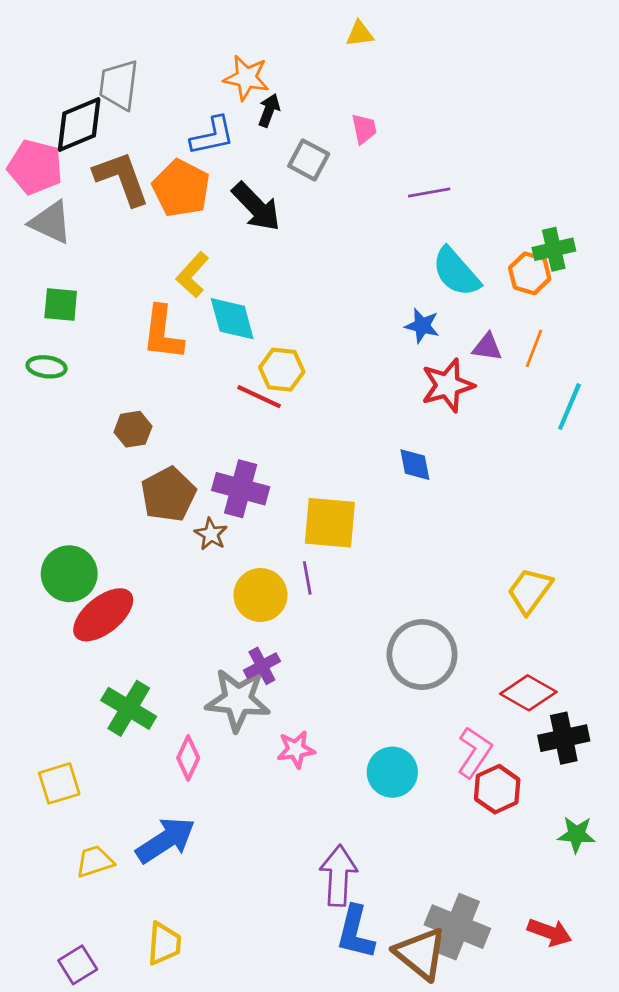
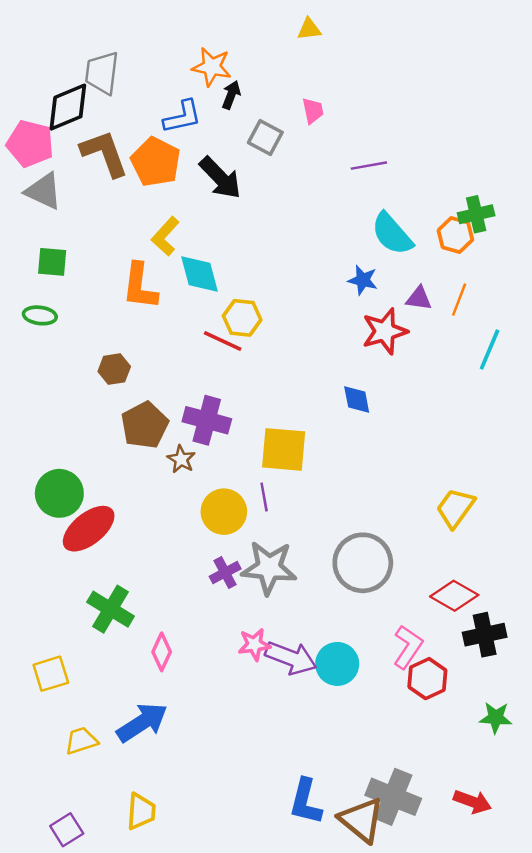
gray star: (238, 700) -> (269, 568), moved
purple arrow: (338, 876) -> (291, 658), moved, turned 108

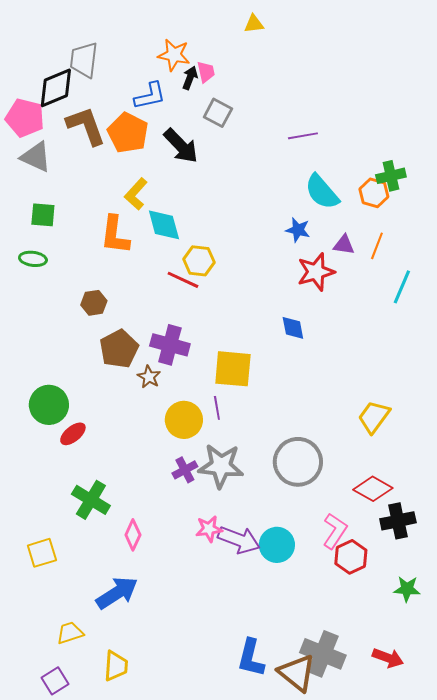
pink trapezoid: (313, 111) -> (206, 72), moved
red ellipse: (89, 529) -> (73, 434), size x0.6
yellow trapezoid: (81, 741) -> (70, 633), moved

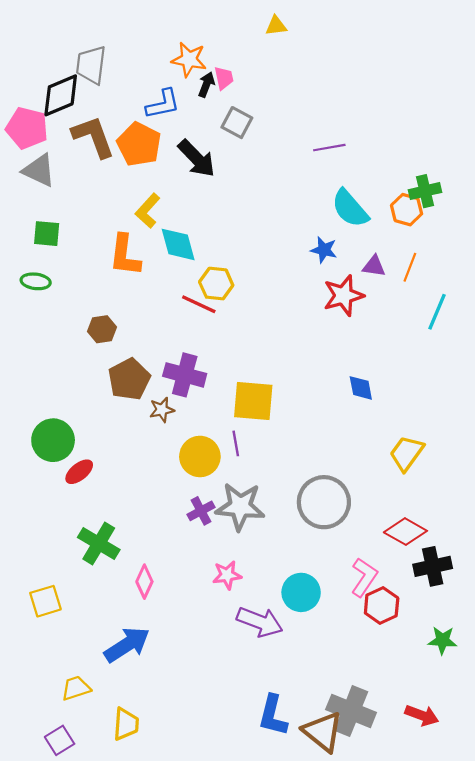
blue diamond: (293, 328) -> (361, 388), moved
brown star: (149, 377) -> (162, 410), turned 30
purple arrow: (239, 540) -> (260, 622), moved

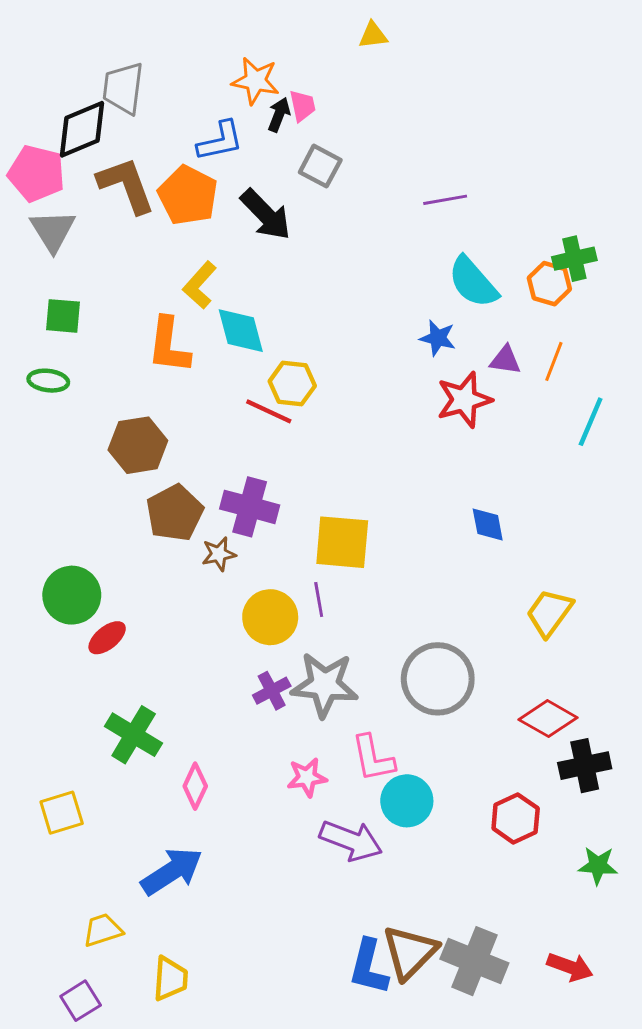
gray triangle: (39, 170) -> (53, 231), turned 33
brown hexagon: (102, 329) -> (138, 445), size x1.5
pink L-shape: (364, 577) -> (373, 758), moved, turned 135
brown triangle: (323, 732) -> (410, 952), moved, turned 36

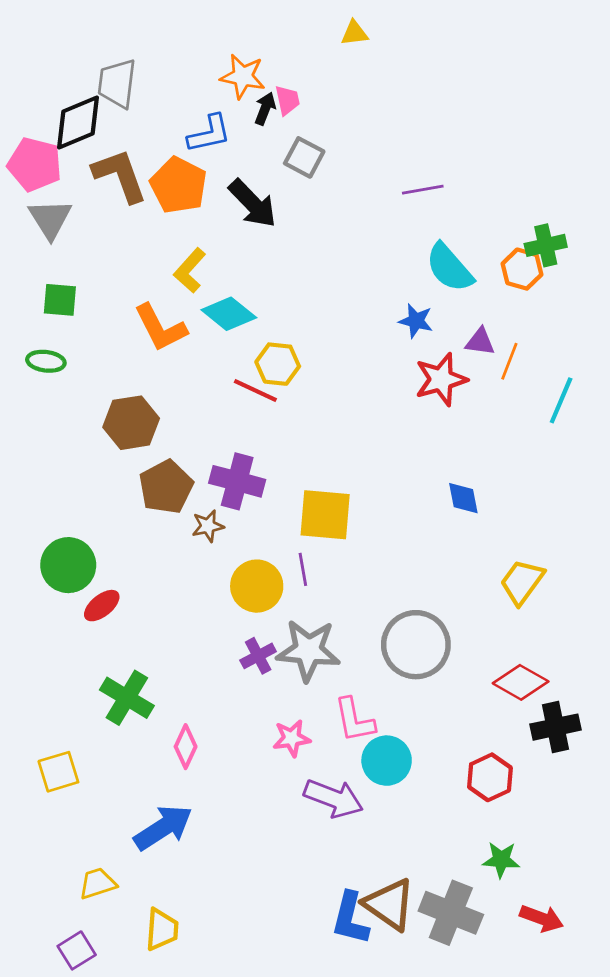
cyan diamond: (241, 331) -> (229, 314), turned -36
orange L-shape: (169, 345) -> (160, 328), turned -34
orange line: (554, 361) -> (509, 361), moved
green star: (598, 866) -> (501, 860), moved
brown triangle: (410, 952) -> (389, 904), turned -40

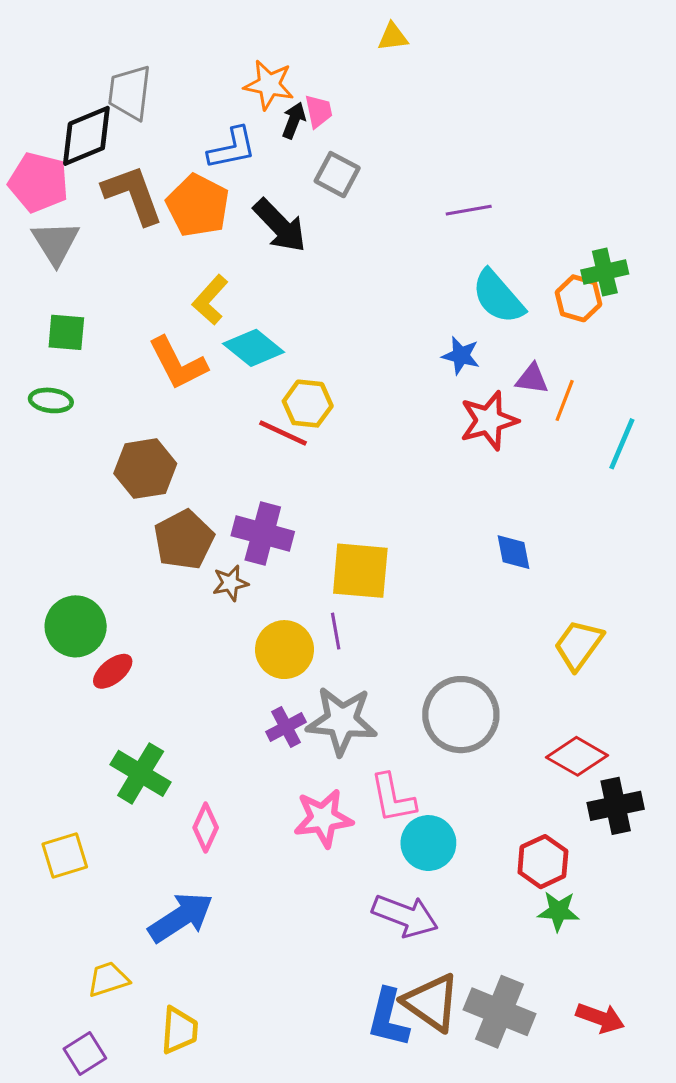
pink star: (292, 738) -> (323, 818), size x1.4
purple arrow: (334, 798) -> (405, 916), moved
green star: (501, 860) -> (558, 911), moved

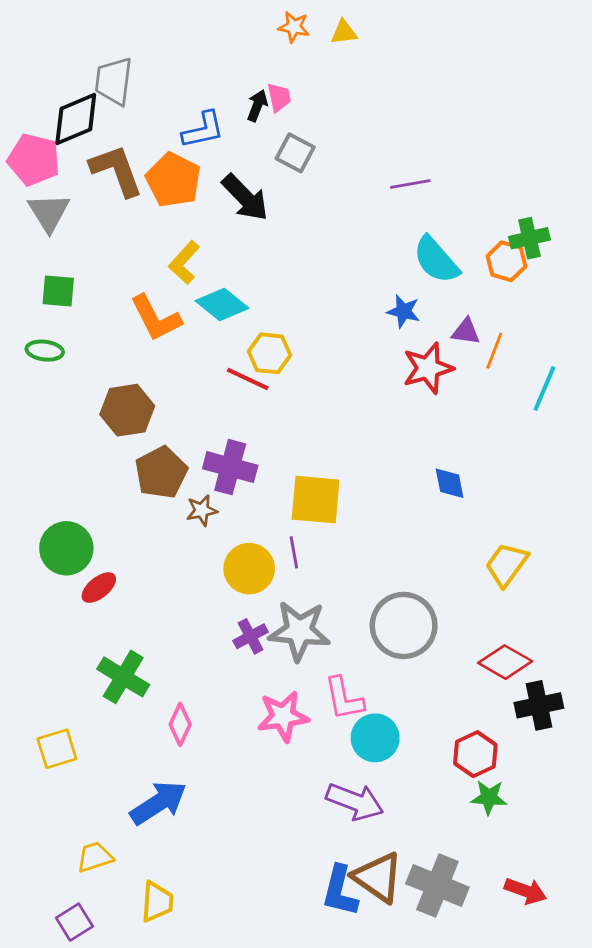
orange star: (269, 85) -> (294, 27), moved, size x0.7

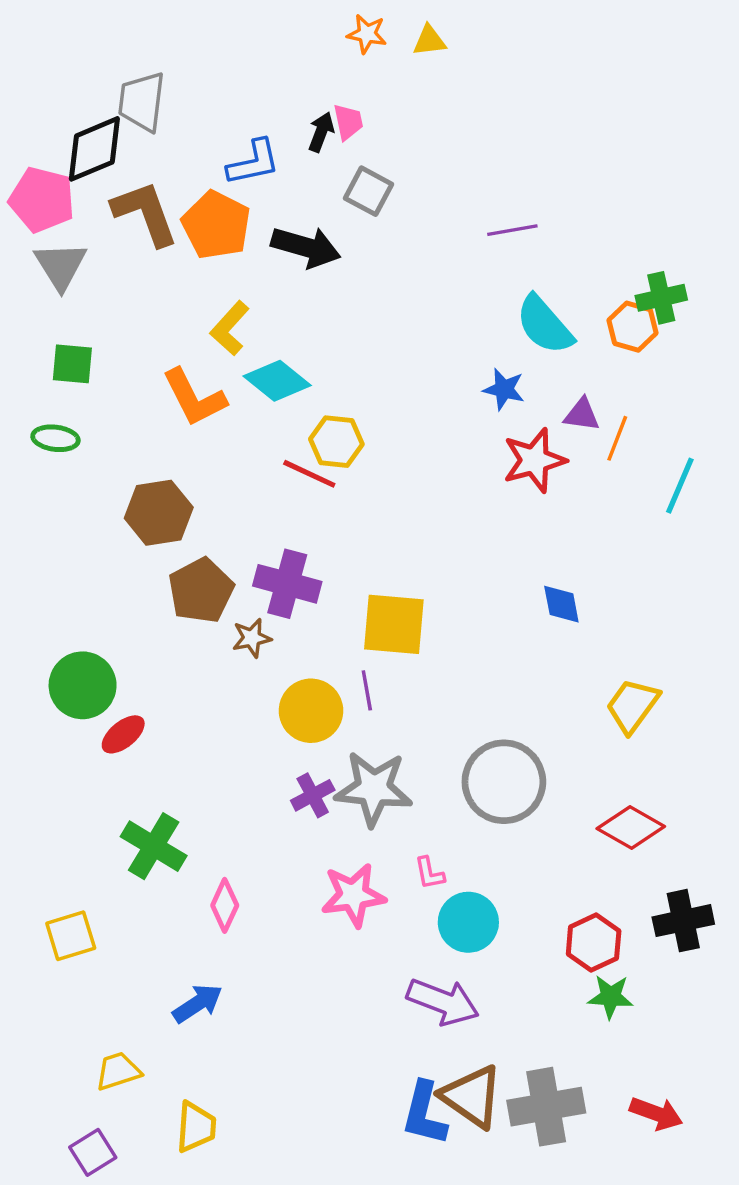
black arrow: (245, 198) -> (306, 247), turned -30
pink L-shape: (344, 699) -> (429, 873), size x0.6
black cross: (539, 705) -> (683, 921), moved
blue arrow: (158, 803) -> (198, 1003), size x0.7
gray cross: (437, 885) -> (546, 1107), turned -32

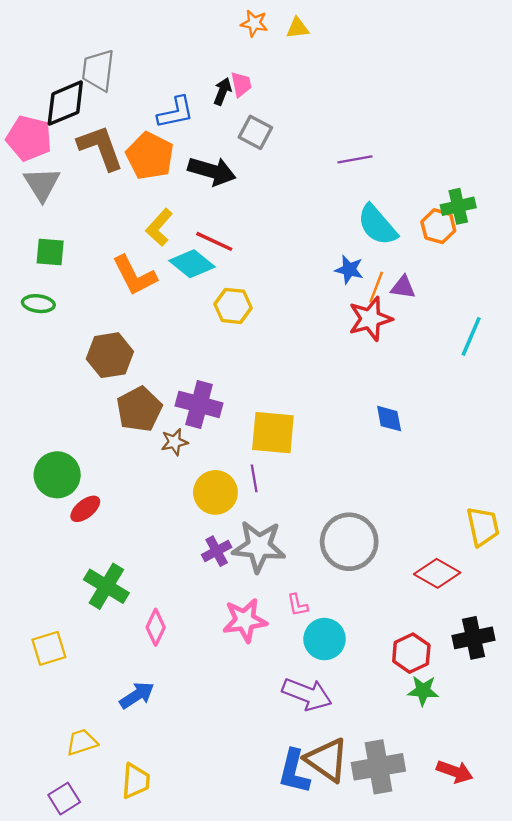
orange line: (617, 438) -> (376, 287), moved
red line: (309, 474) -> (214, 241), moved
yellow trapezoid: (633, 706) -> (483, 526), moved, turned 132

